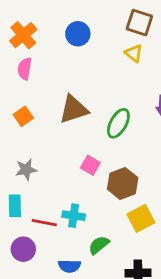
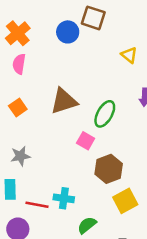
brown square: (139, 23) -> (93, 18), moved
yellow triangle: (134, 53) -> (129, 55), moved
pink square: (90, 165) -> (86, 141), moved

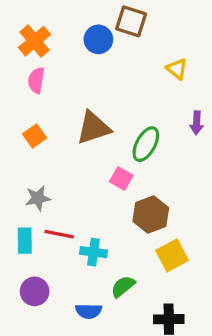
red line: (37, 205) -> (59, 234), moved

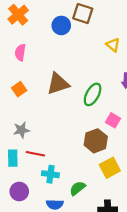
orange cross: (35, 41) -> (18, 15), moved
pink square: (121, 178) -> (113, 120), moved
cyan cross: (93, 252) -> (50, 174), moved

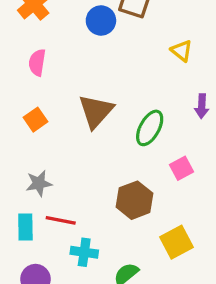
brown triangle: (58, 84) -> (96, 111), turned -30
pink square: (113, 120) -> (182, 168), turned 32
brown hexagon: (96, 141) -> (135, 200), moved

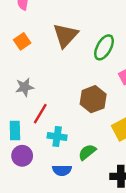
red line: (61, 220) -> (40, 114), turned -70
cyan rectangle: (25, 227) -> (15, 130), moved

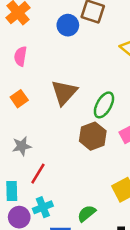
brown hexagon: (93, 99) -> (93, 136), moved
cyan cross: (57, 137) -> (43, 207), moved, turned -30

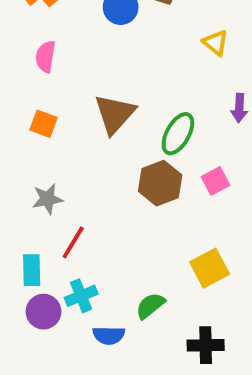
orange square: (19, 99) -> (43, 124), turned -35

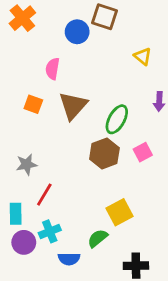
pink semicircle: (45, 57) -> (53, 69), moved
orange square: (43, 124) -> (33, 104), moved
yellow square: (210, 268) -> (120, 212), moved

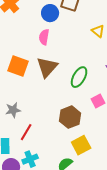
pink semicircle: (53, 69) -> (44, 37), moved
orange square: (33, 104) -> (18, 66), size x1.5
brown hexagon: (104, 153) -> (70, 117), moved

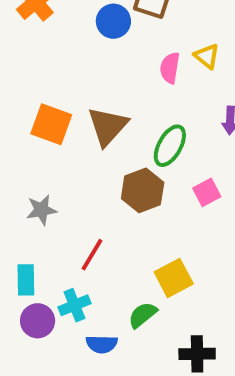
pink semicircle: (44, 37) -> (170, 68), moved
brown hexagon: (70, 117) -> (143, 190), moved
red line: (26, 132) -> (92, 255), moved

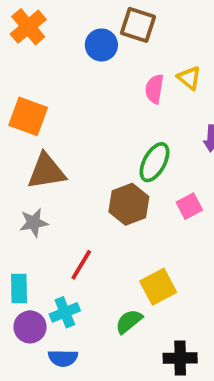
orange square: (51, 124) -> (28, 116), moved
brown triangle: (108, 126) -> (46, 171), moved, turned 39
blue semicircle: (102, 344) -> (63, 358), moved

